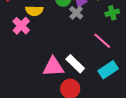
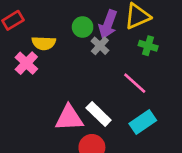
green cross: (112, 13) -> (148, 46), turned 32

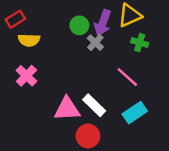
yellow semicircle: (44, 43) -> (29, 40), moved
pink cross: (26, 63) -> (26, 76), moved

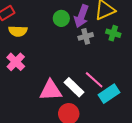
gray cross: (95, 43) -> (86, 36), moved, turned 32
pink line: (127, 77) -> (94, 80), moved

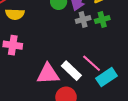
green cross: (113, 33) -> (102, 20), moved, turned -32
pink cross: (16, 62) -> (13, 45), turned -36

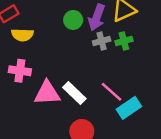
white rectangle: (71, 71) -> (74, 93), moved
pink triangle: (48, 74) -> (47, 93), moved

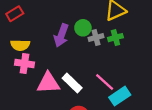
purple arrow: (97, 17) -> (61, 35), moved
green circle: (73, 20) -> (83, 28), moved
yellow semicircle: (22, 35) -> (20, 45), moved

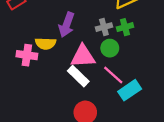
green circle: (83, 28) -> (110, 48), moved
yellow semicircle: (20, 45) -> (46, 43), moved
pink triangle: (48, 83) -> (83, 56), moved

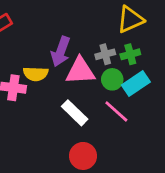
pink triangle: (83, 56) -> (80, 71), moved
cyan rectangle: (130, 90) -> (136, 84), moved

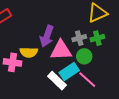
cyan rectangle: (136, 84) -> (69, 72), moved

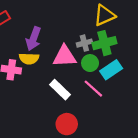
purple arrow: (47, 36) -> (33, 39), moved
green cross: (97, 38) -> (104, 43), size x1.5
cyan rectangle: (69, 72) -> (111, 70), moved

